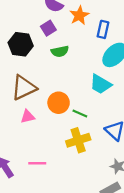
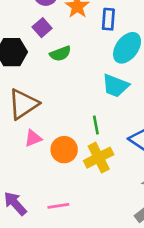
orange circle: (59, 103) -> (64, 150), moved
green line: (80, 113) -> (96, 125), turned 64
pink line: (37, 163) -> (58, 206), moved

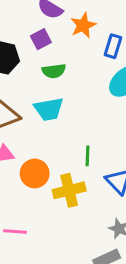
cyan trapezoid: (115, 86) -> (49, 109), moved, turned -44
green line: (96, 125) -> (87, 156), moved

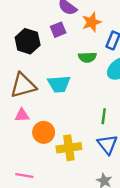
green semicircle: (54, 71) -> (87, 57), moved
green line: (87, 156) -> (104, 116), moved

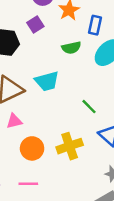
green line: (104, 116) -> (89, 107), moved, turned -42
orange circle: (44, 132) -> (32, 148), moved

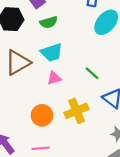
green semicircle: (71, 48) -> (49, 22), moved
pink triangle: (14, 121) -> (54, 78), moved

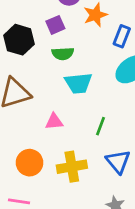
cyan trapezoid: (52, 52) -> (78, 83), moved
green line: (92, 73) -> (101, 126), turned 56

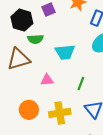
green semicircle: (63, 54) -> (35, 39), moved

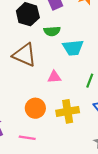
green semicircle: (35, 39) -> (52, 31), moved
brown triangle: (19, 59) -> (24, 55), turned 40

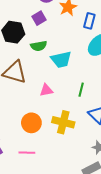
yellow cross: (68, 111) -> (63, 122), turned 30

